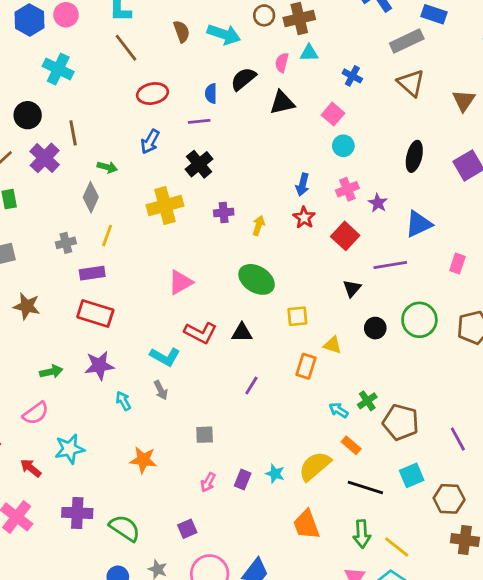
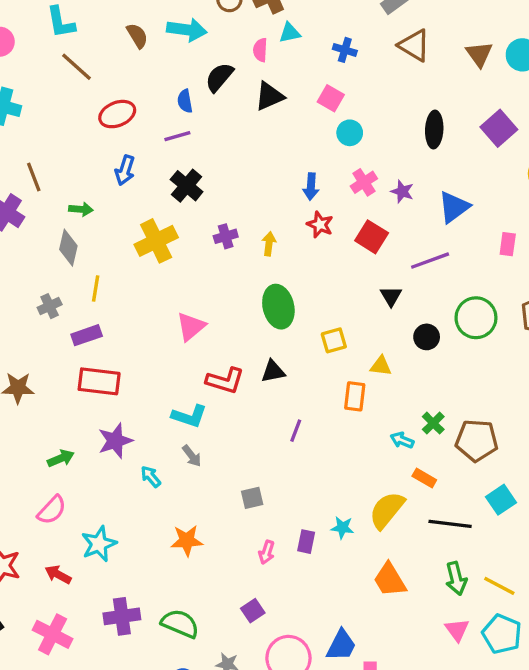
green ellipse: (257, 279) -> (278, 307), turned 56

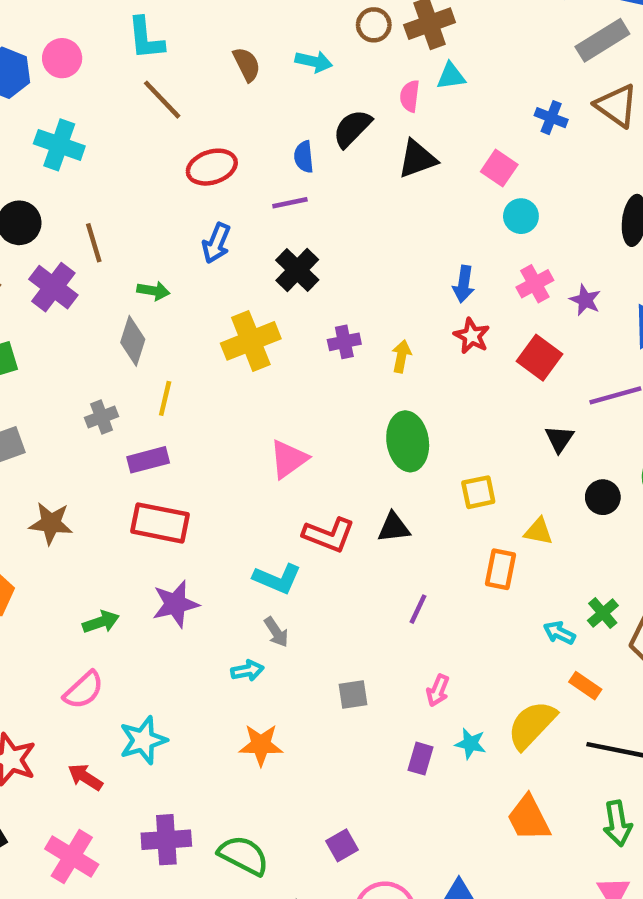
cyan arrow: (187, 30) -> (314, 62), size x0.7
blue cross: (345, 50) -> (551, 118), moved
cyan arrow: (151, 477) -> (247, 671), moved, turned 115
pink arrow: (267, 552) -> (438, 690), moved

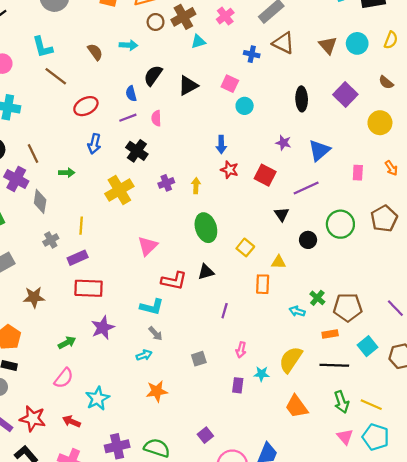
pink semicircle: (410, 96) -> (156, 118), moved
pink cross: (535, 284) -> (225, 16), moved
gray diamond: (133, 341) -> (40, 201), moved
yellow square: (478, 492) -> (245, 247), turned -30
orange rectangle: (585, 686) -> (330, 334), moved, turned -35

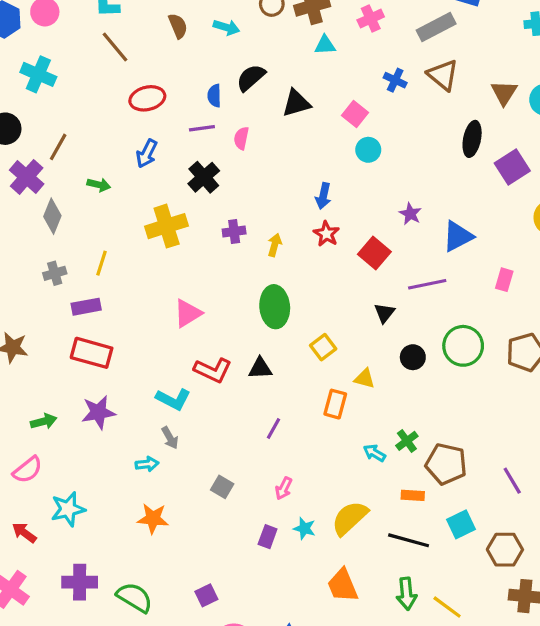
black ellipse: (302, 99) -> (472, 139), moved
brown line: (33, 153) -> (58, 147), turned 42
gray square: (199, 359) -> (222, 487), turned 35

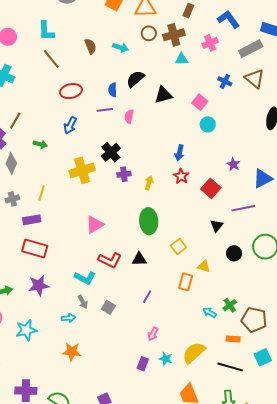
black cross: (204, 177) -> (111, 152), moved
gray square: (222, 487) -> (108, 307), moved
cyan star: (68, 509) -> (26, 330), moved

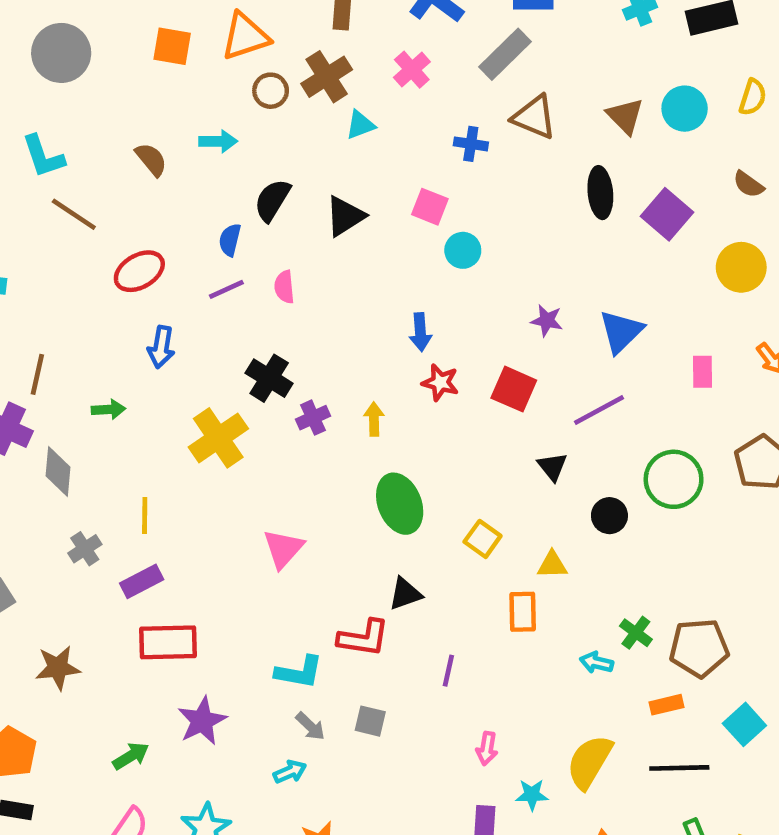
blue semicircle: (113, 90) -> (230, 240), turned 32
red L-shape: (110, 260) -> (364, 638), moved

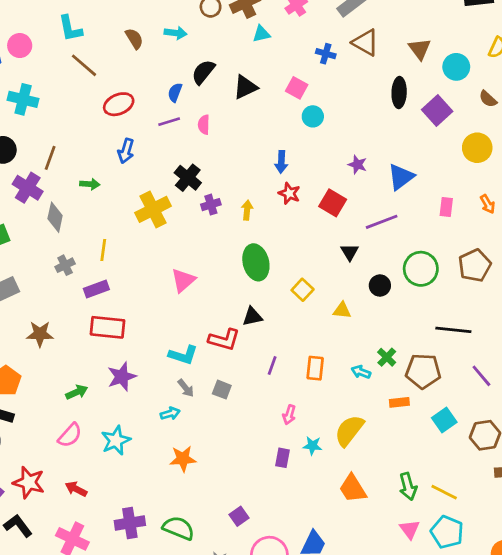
cyan circle: (685, 109) -> (456, 67), moved
orange rectangle: (523, 612) -> (315, 368), moved
black line: (679, 768) -> (453, 330), moved

